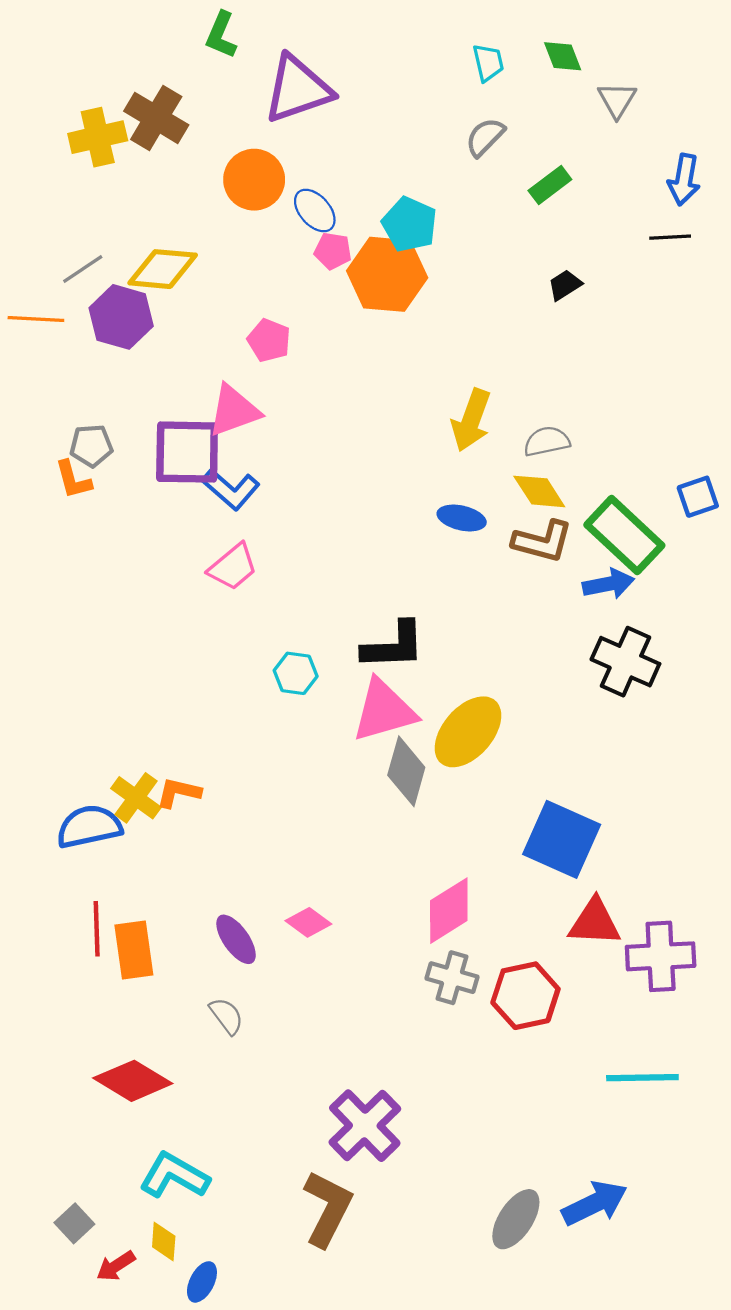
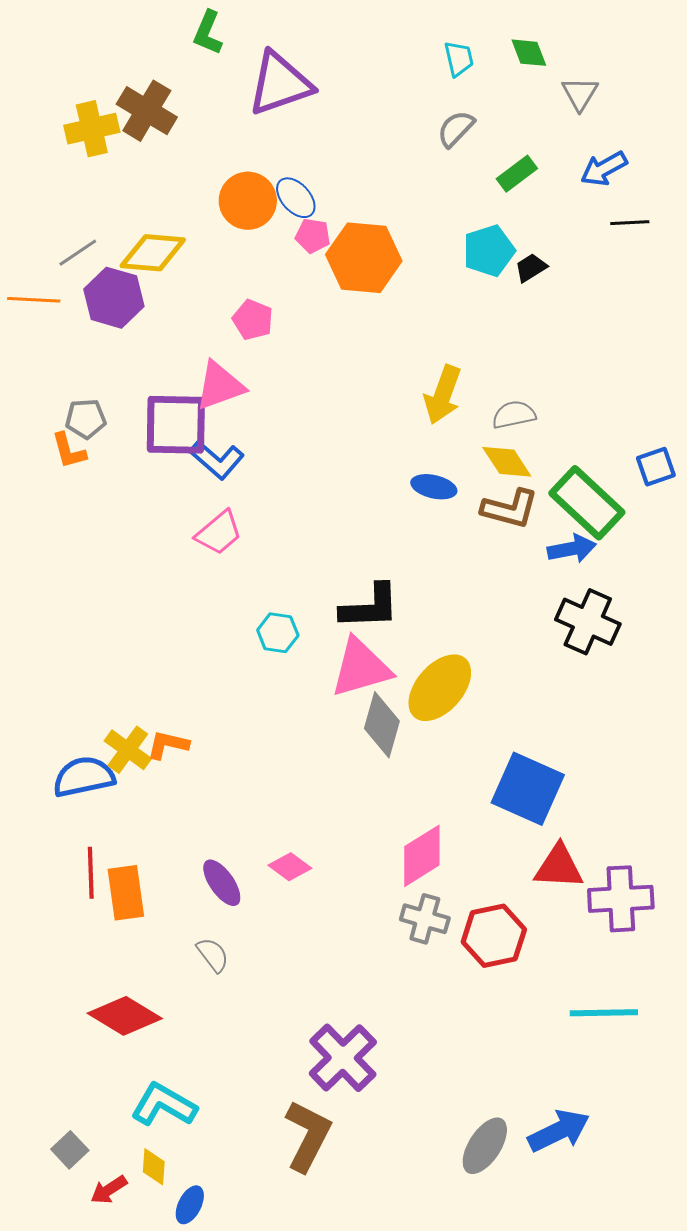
orange circle: (254, 180) -> (248, 201), moved
blue arrow: (684, 180) -> (604, 169), moved, turned 51
cyan pentagon: (409, 224) -> (489, 251), moved, turned 30

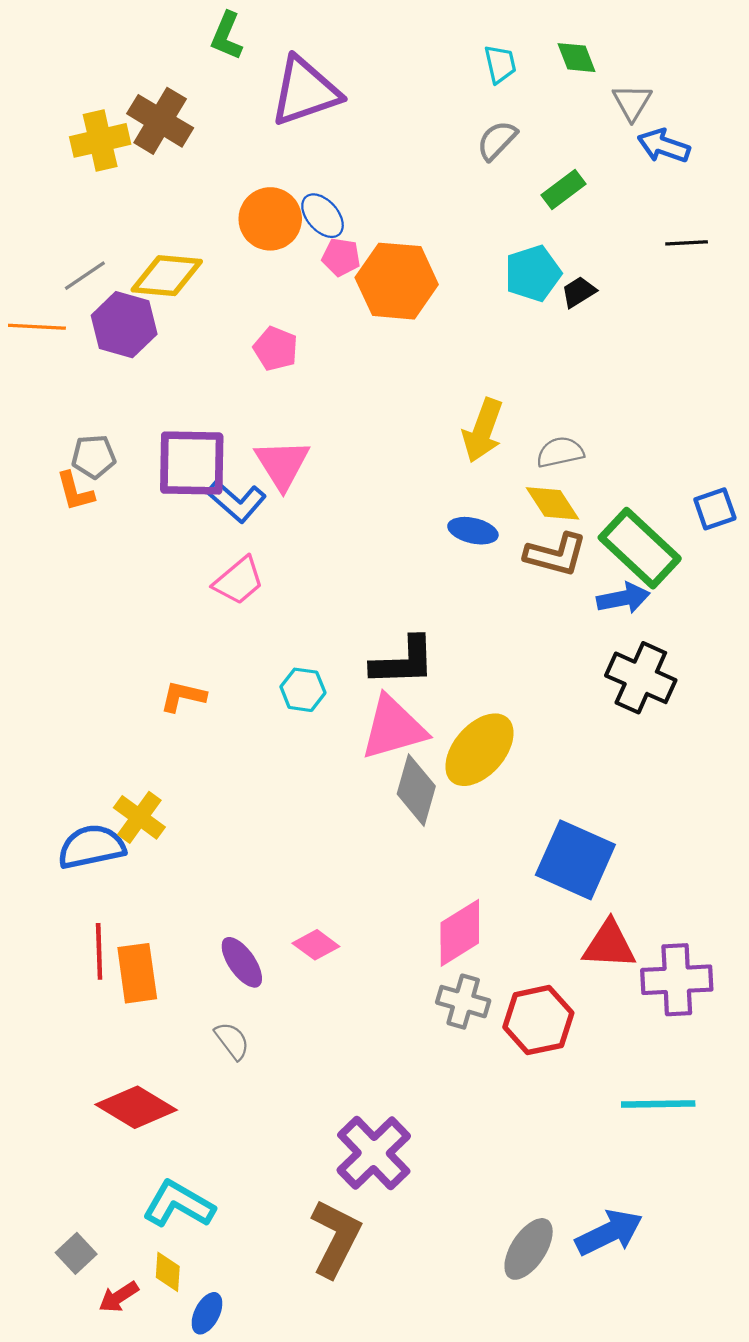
blue arrow: (604, 169) -> (664, 146), moved, turned 48
pink triangle: (220, 386) -> (282, 464), moved, turned -42
orange L-shape: (168, 745) -> (183, 696), moved

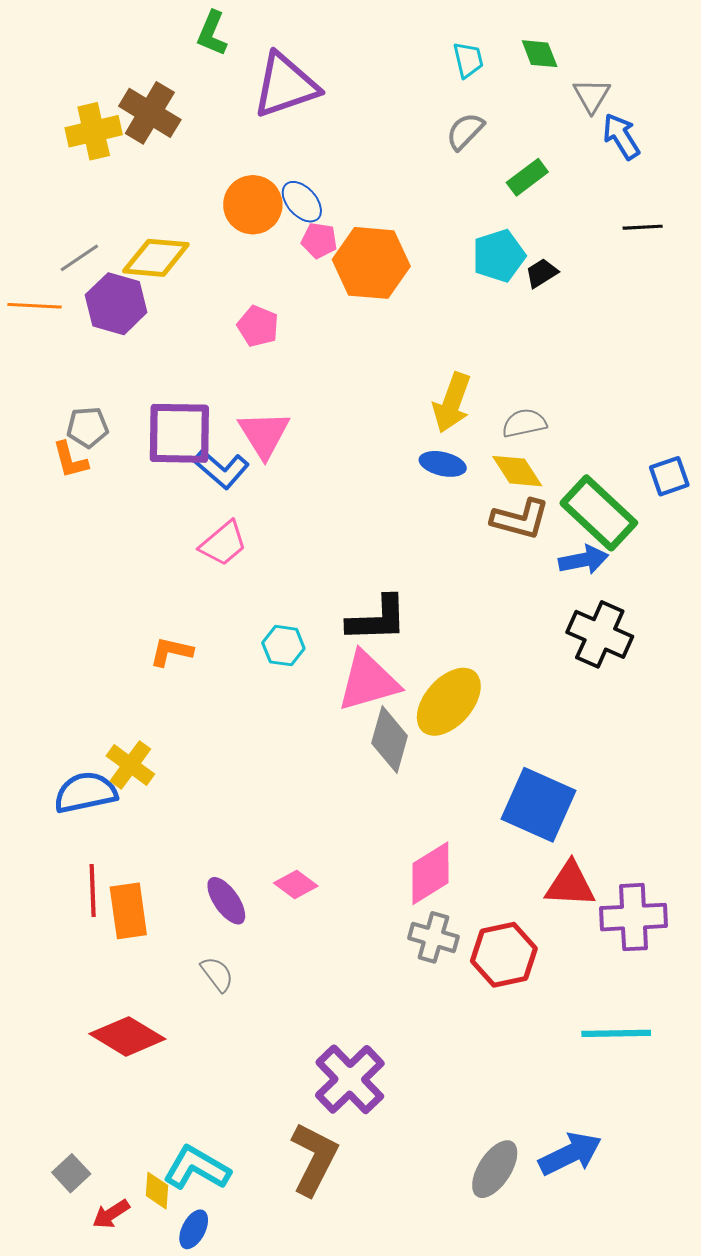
blue arrow: (664, 146) -> (621, 136), turned 39
blue ellipse: (473, 531) -> (443, 464), moved
cyan L-shape: (179, 1204) -> (197, 1168), moved

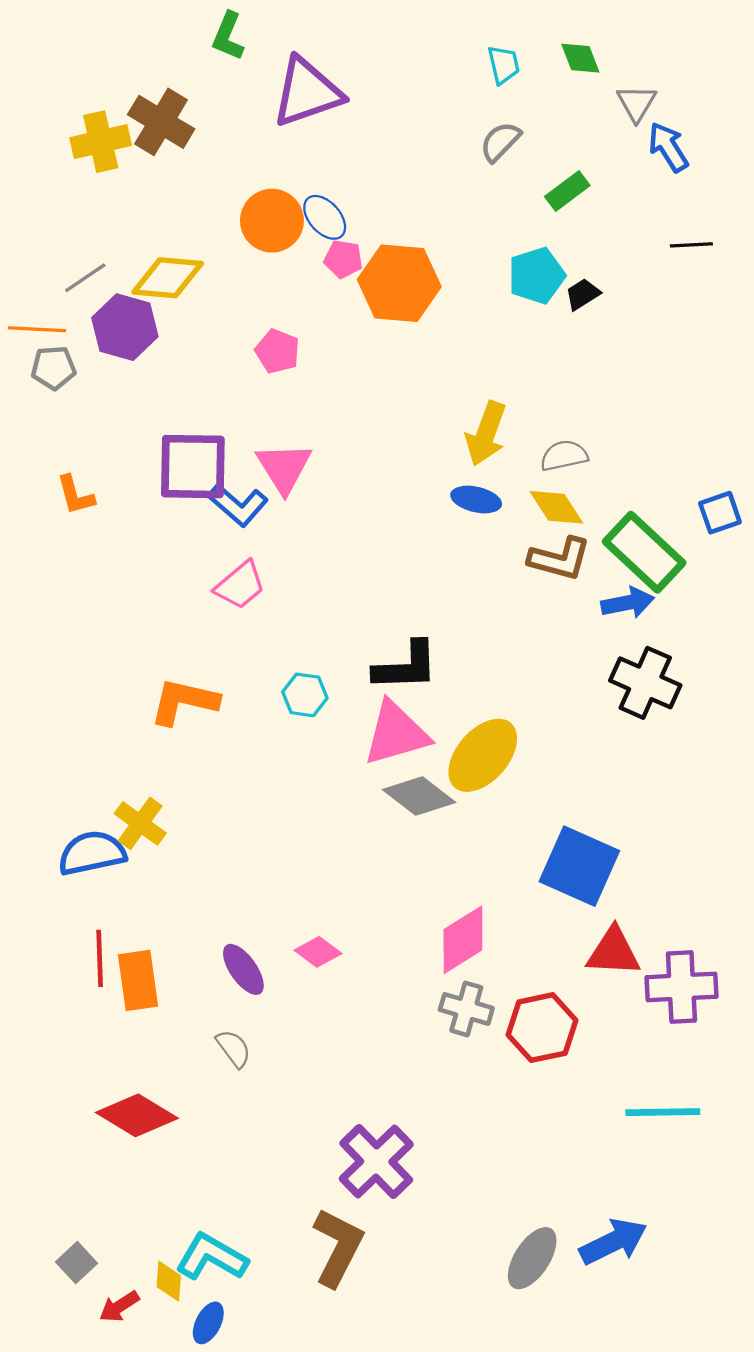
gray pentagon: (88, 427) -> (53, 368), moved
orange L-shape: (171, 652) -> (184, 702), size x1.5
gray diamond: (390, 739) -> (419, 796), turned -68

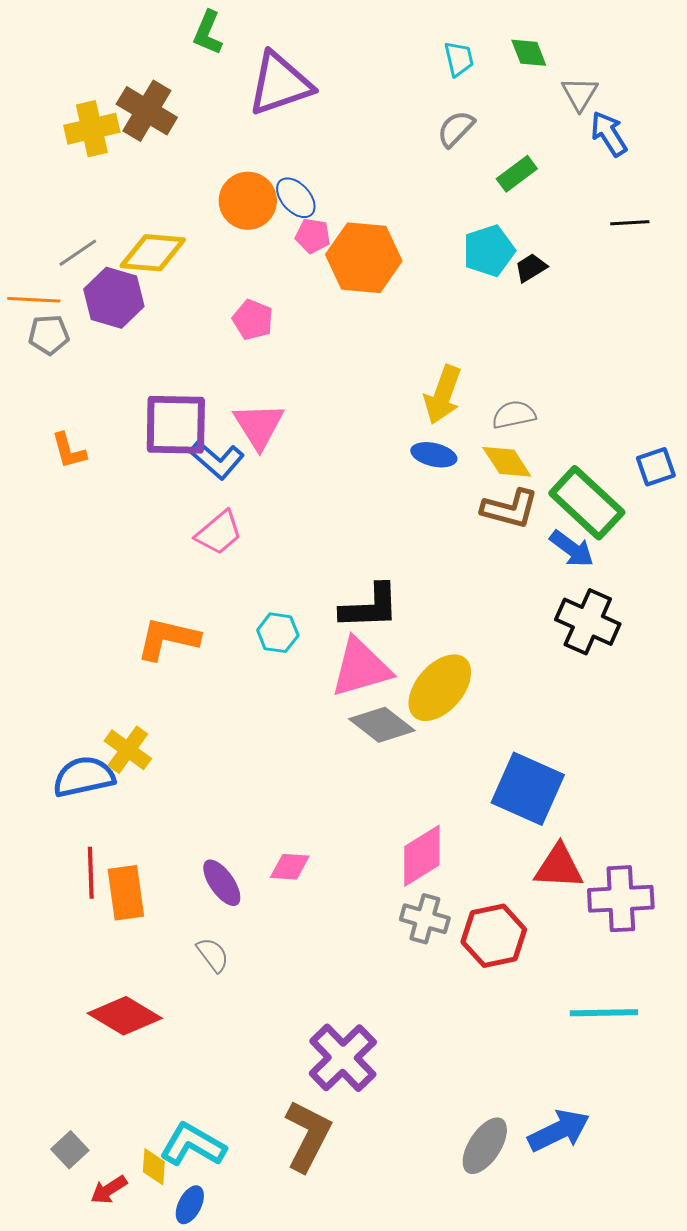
blue arrow: (628, 603) -> (572, 549), turned 48
pink diamond: (318, 952) -> (290, 867), turned -33

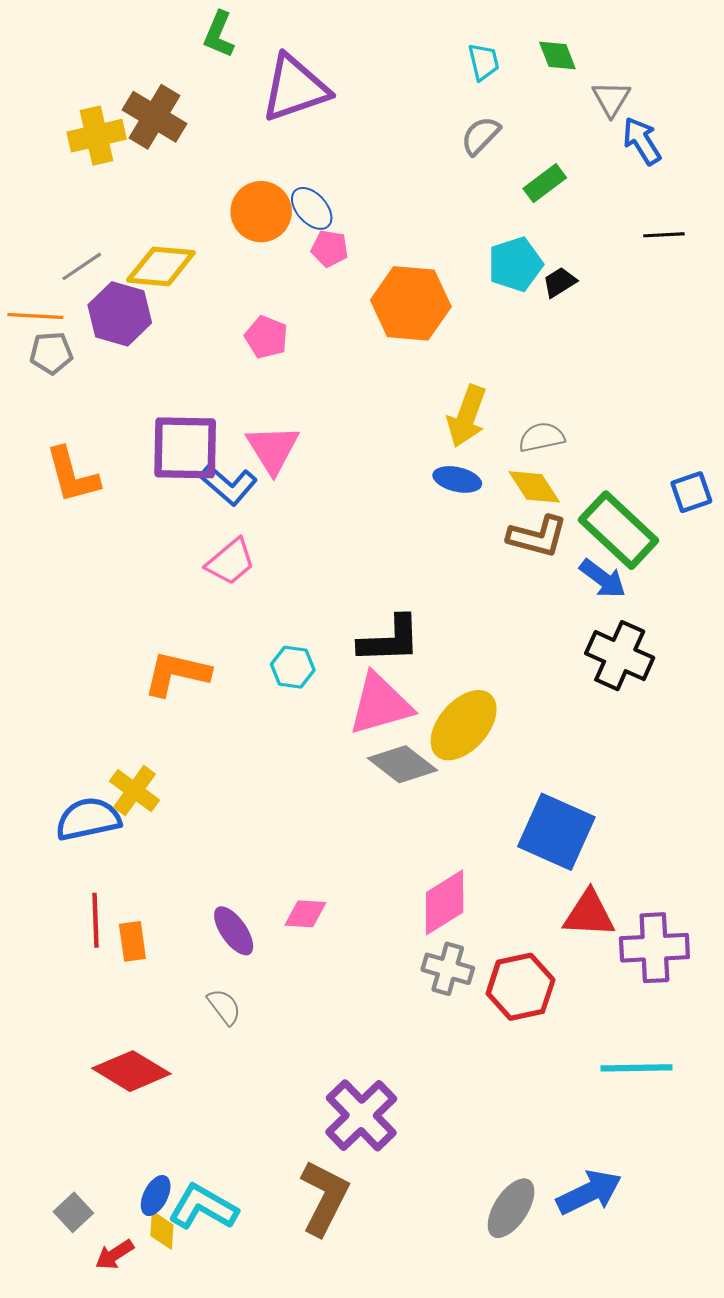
orange hexagon: (364, 258) -> (411, 303), moved
orange L-shape: (69, 451) -> (72, 475), size x1.5
orange rectangle: (126, 893) -> (132, 941), size x0.7
blue ellipse: (190, 1205) -> (156, 1196), moved

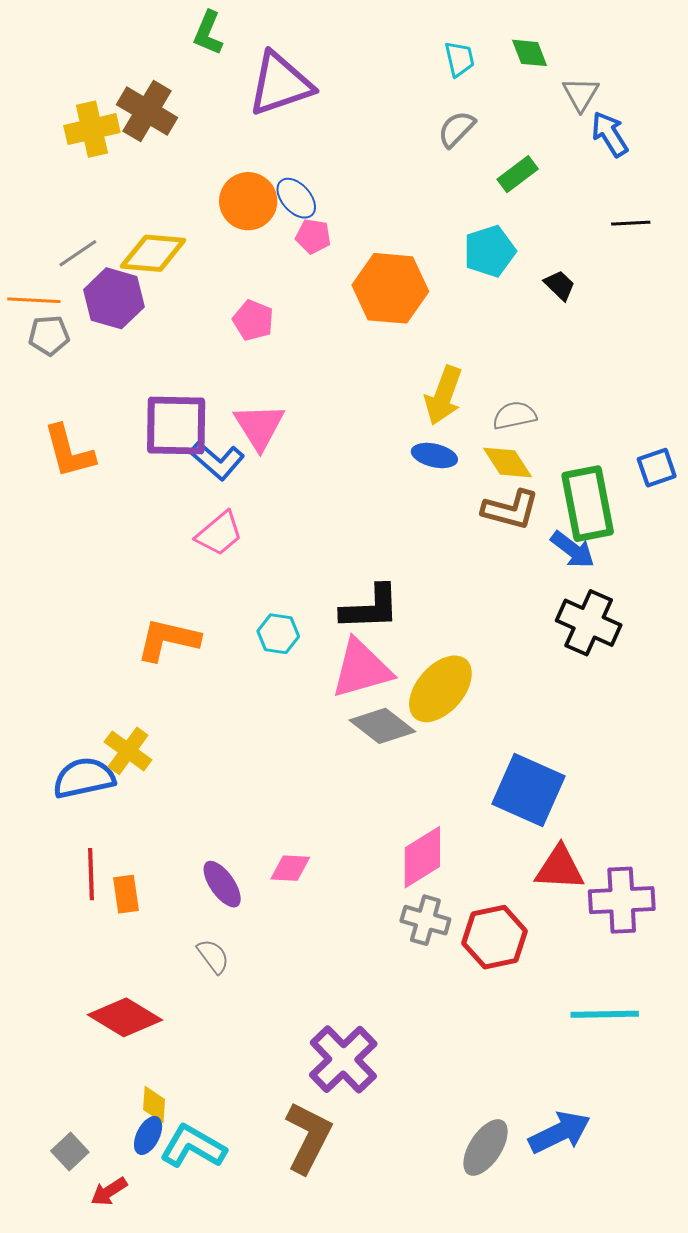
black trapezoid: (560, 282) -> (560, 285), moved, turned 76
green rectangle: (619, 530) -> (588, 504), turned 36
yellow diamond: (162, 1230) -> (154, 1104), moved

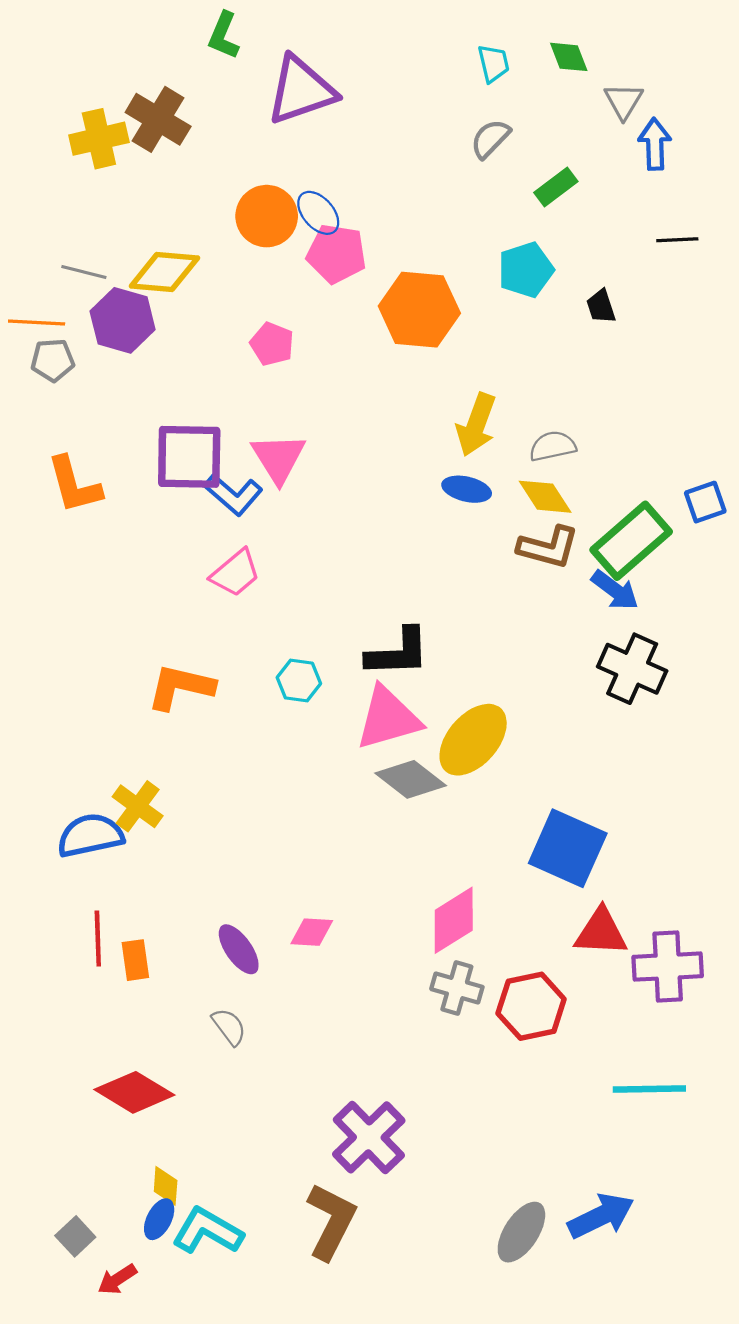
blue arrow: (610, 134) -> (655, 144), turned 30
pink pentagon: (313, 236) -> (337, 254), size x1.6
gray line: (78, 253) -> (84, 272), turned 48
black trapezoid: (560, 285) -> (601, 306), turned -152
green rectangle: (588, 504) -> (631, 541), turned 60

